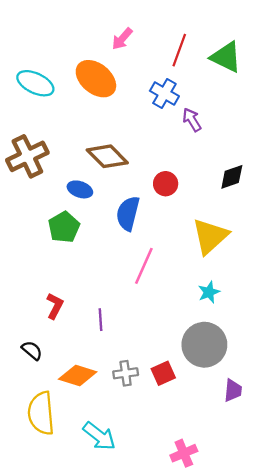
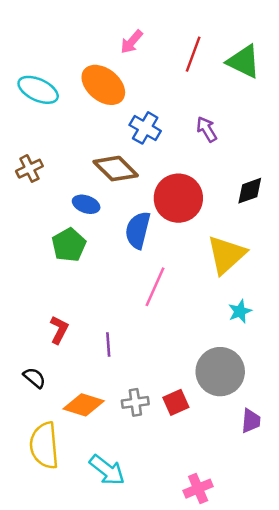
blue cross: (164, 93) -> (145, 128), moved
brown cross: (27, 156) -> (29, 169), size x0.6
red circle: (166, 184) -> (178, 198), size x1.8
cyan star: (209, 292) -> (240, 311), moved

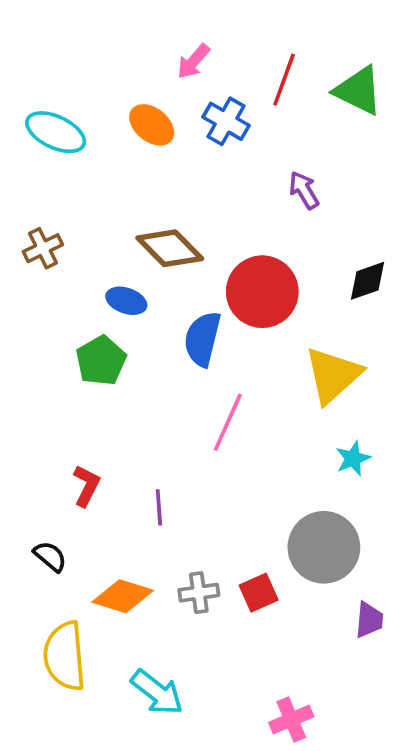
orange ellipse: (103, 85) -> (152, 125), size x0.7
blue cross: (145, 128) -> (226, 121), moved

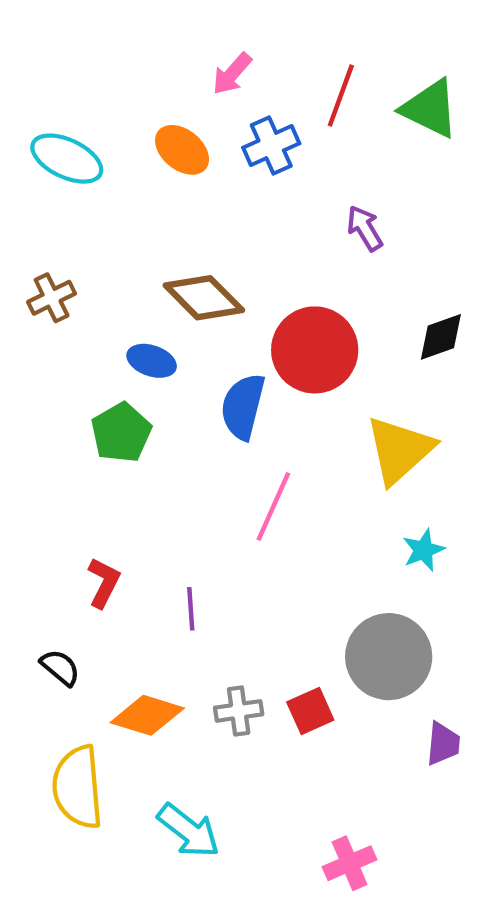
blue cross: (226, 121) -> (271, 146), turned 36

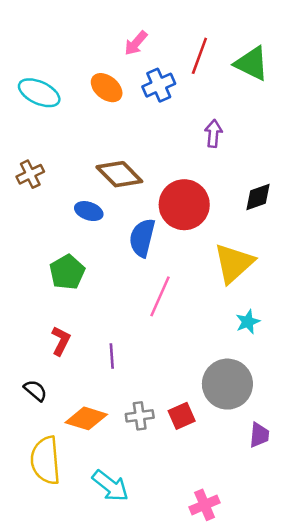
purple arrow: (365, 228) -> (213, 133), turned 36
green pentagon: (121, 433) -> (67, 272), moved

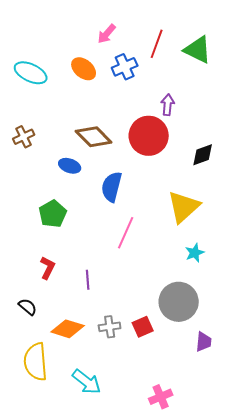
red circle: (184, 205) -> (149, 136), moved

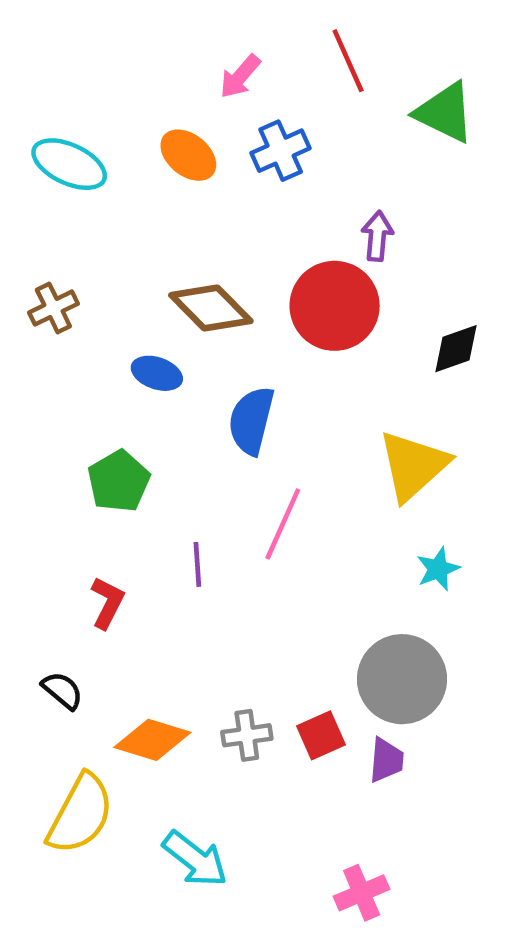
red line: (157, 44) -> (348, 61), moved, turned -44
purple line: (88, 280) -> (197, 564), moved
purple trapezoid: (204, 342) -> (386, 760), moved
yellow semicircle: (36, 362) -> (80, 814), turned -147

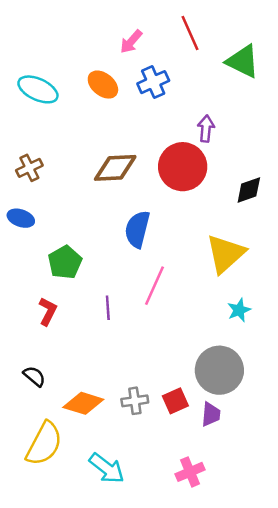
brown diamond: (211, 308) -> (115, 168), turned -48
blue ellipse: (157, 373) -> (21, 218), moved
red L-shape: (107, 603) -> (48, 311), moved
pink cross: (362, 893) -> (190, 472), moved

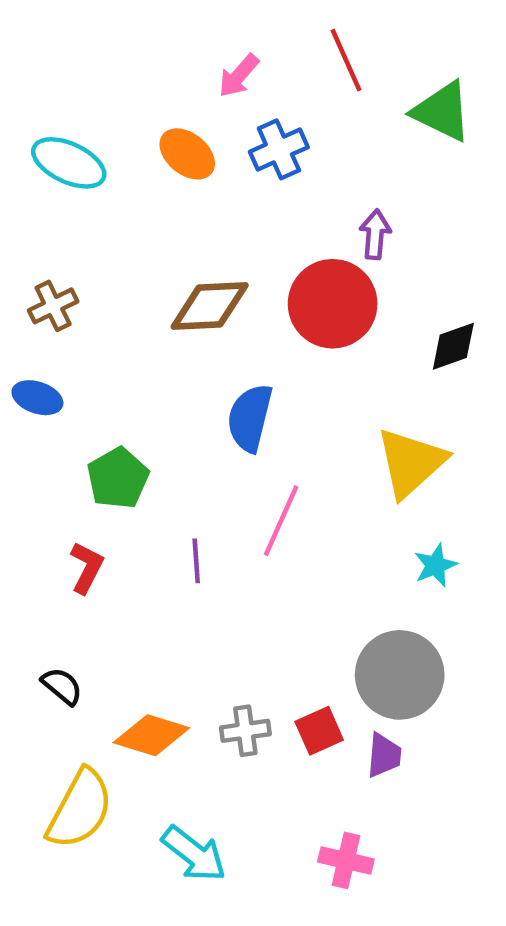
pink cross: (190, 472) -> (346, 860), turned 36

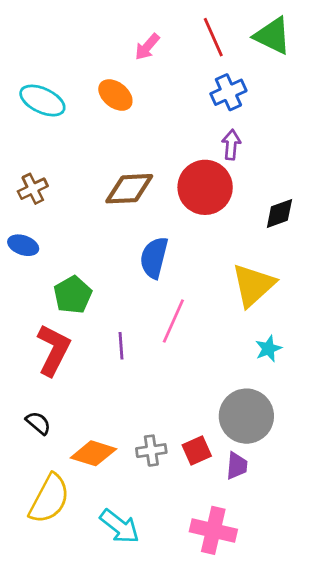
green triangle: (442, 111) -> (273, 36), moved
blue cross: (279, 149) -> (228, 92), moved
red L-shape: (87, 568) -> (53, 350), size x1.6
pink cross: (346, 860) -> (213, 530), size x1.4

